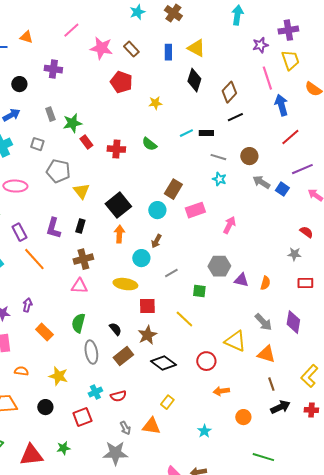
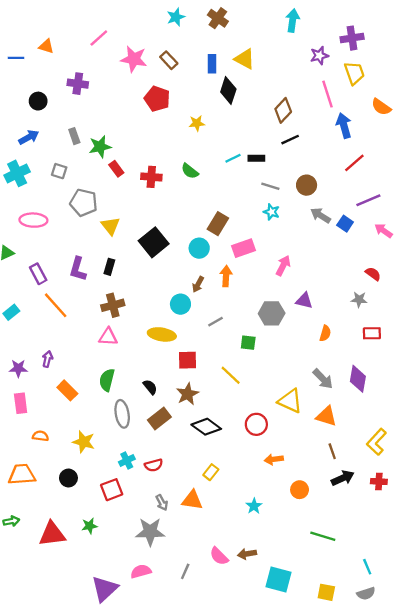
black diamond: (194, 80) -> (228, 91), moved
orange arrow: (119, 234) -> (226, 276), moved
purple triangle: (241, 280) -> (304, 301), moved

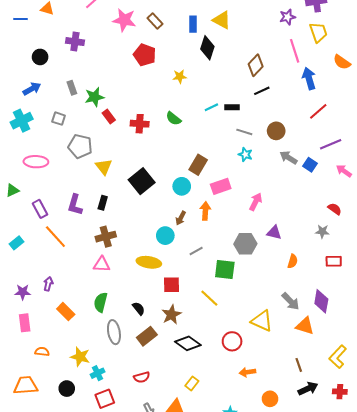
green square: (248, 343) -> (225, 269), size x1.5
orange triangle: (326, 416) -> (305, 326), moved
cyan cross: (127, 460) -> (98, 373), moved

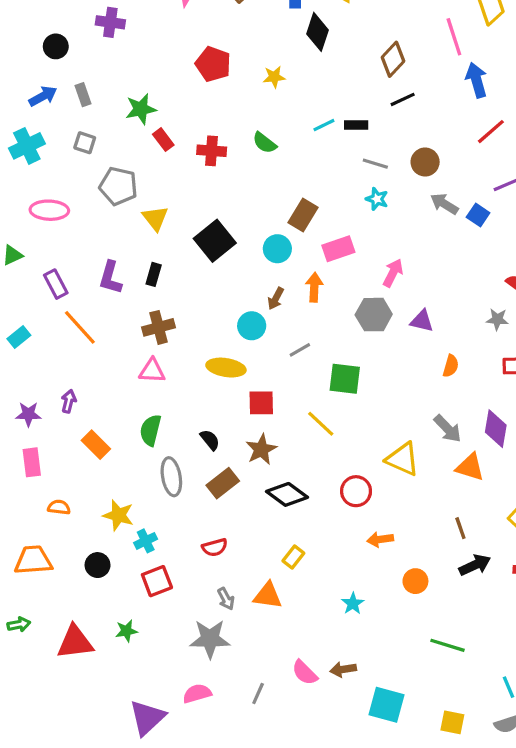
red pentagon: (145, 55) -> (213, 64), moved
gray rectangle: (72, 88) -> (83, 95), moved
gray hexagon: (245, 244) -> (374, 315), moved

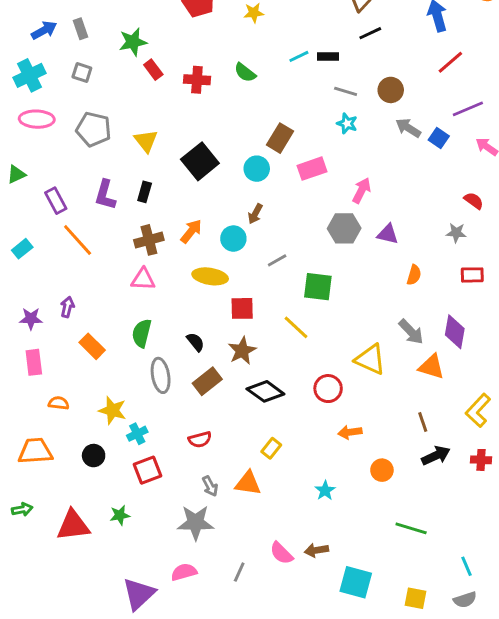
gray pentagon: (118, 186) -> (94, 129), moved
pink ellipse: (49, 210) -> (37, 119), moved
orange arrow: (314, 287) -> (191, 231), moved, turned 35

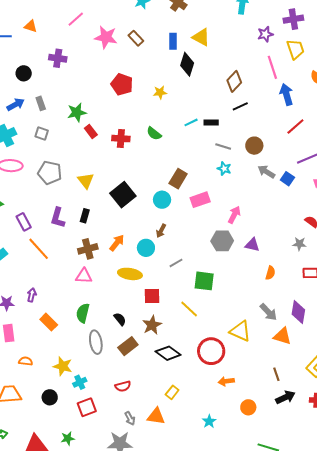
red circle: (328, 389) -> (211, 351), size x1.4

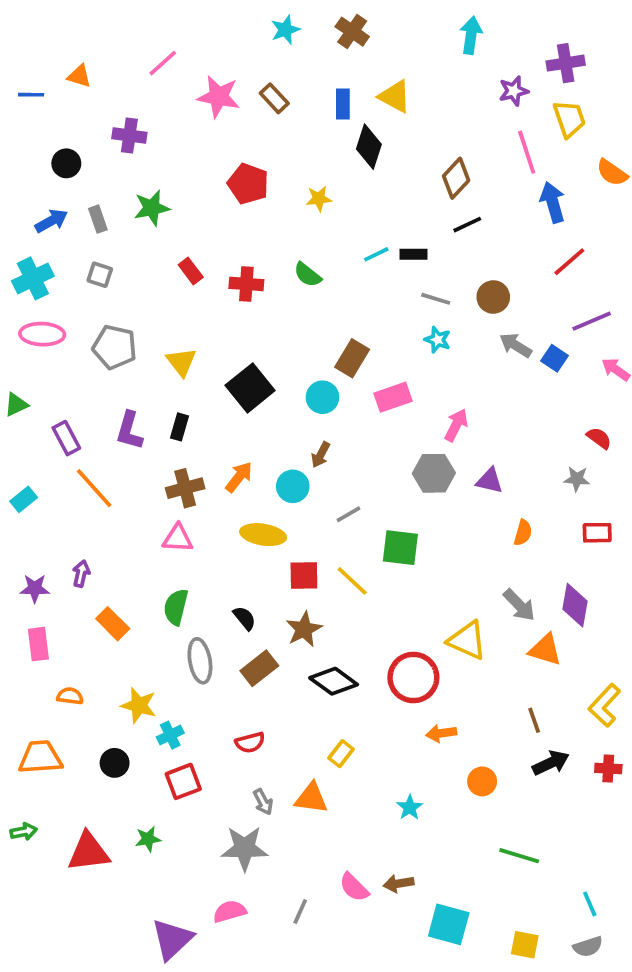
green star: (77, 112) -> (152, 208), moved
yellow line: (189, 309) -> (352, 581), moved

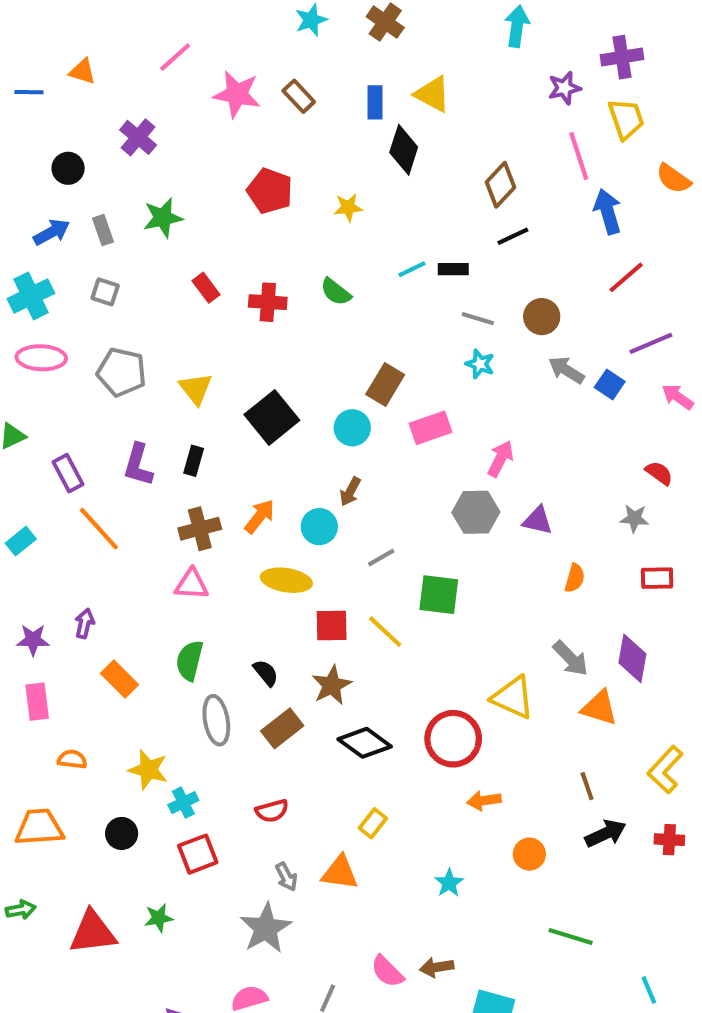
purple cross: (129, 135) -> (138, 137), turned 32
gray star: (244, 848) -> (266, 928), turned -30

